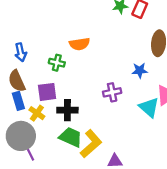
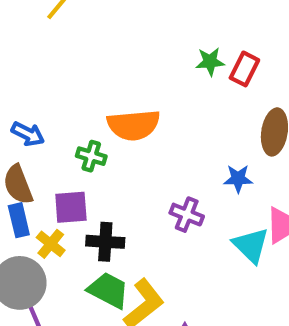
orange semicircle: (79, 44) -> (134, 125), size x1.4
blue arrow: (21, 52) -> (28, 134), turned -54
purple cross: (112, 92) -> (187, 215), turned 30

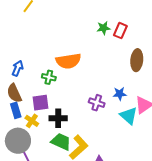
blue arrow: (28, 134) -> (18, 68), turned -91
blue star: (238, 179) -> (120, 94), moved

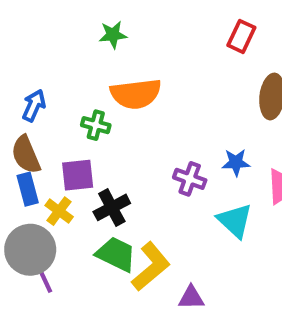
green star: (104, 28) -> (113, 35), moved
cyan triangle: (129, 116) -> (235, 221), moved
black cross: (58, 118) -> (112, 207), turned -30

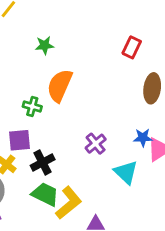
orange semicircle: (136, 94) -> (60, 86), turned 120
blue star: (236, 162) -> (143, 138), moved
purple cross: (190, 179) -> (96, 144), turned 30

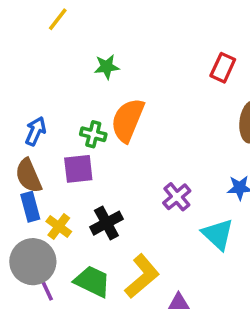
green cross: (32, 106) -> (93, 134), moved
purple square: (20, 140) -> (78, 169), moved
green trapezoid: (45, 194) -> (92, 281), moved

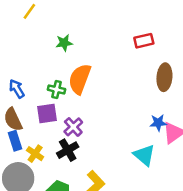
red rectangle: (223, 68) -> (144, 41), turned 54
blue arrow: (35, 131) -> (17, 89), turned -54
purple cross: (177, 197) -> (73, 127), moved

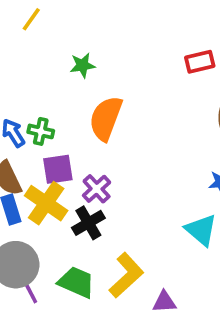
green cross: (57, 89) -> (41, 131), moved
yellow cross: (35, 154) -> (46, 203), moved, size x1.6

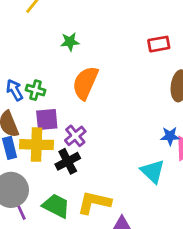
yellow cross: (46, 203) -> (37, 145), turned -36
yellow L-shape: (126, 275) -> (94, 203), turned -128

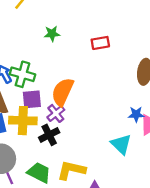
red rectangle: (159, 44) -> (100, 43), moved
orange semicircle: (85, 83) -> (62, 92), moved
green cross: (36, 90) -> (22, 74), size x1.5

